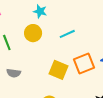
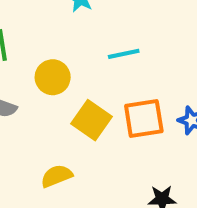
yellow circle: (33, 33) -> (53, 77), moved

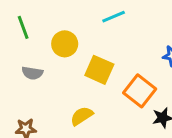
orange square: (144, 119) -> (140, 91), moved, turned -32

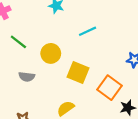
green line: (23, 27) -> (18, 42), turned -30

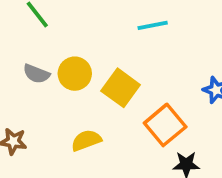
yellow circle: (51, 53) -> (75, 74), moved

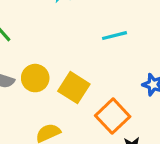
cyan line: (153, 25) -> (115, 36), moved

